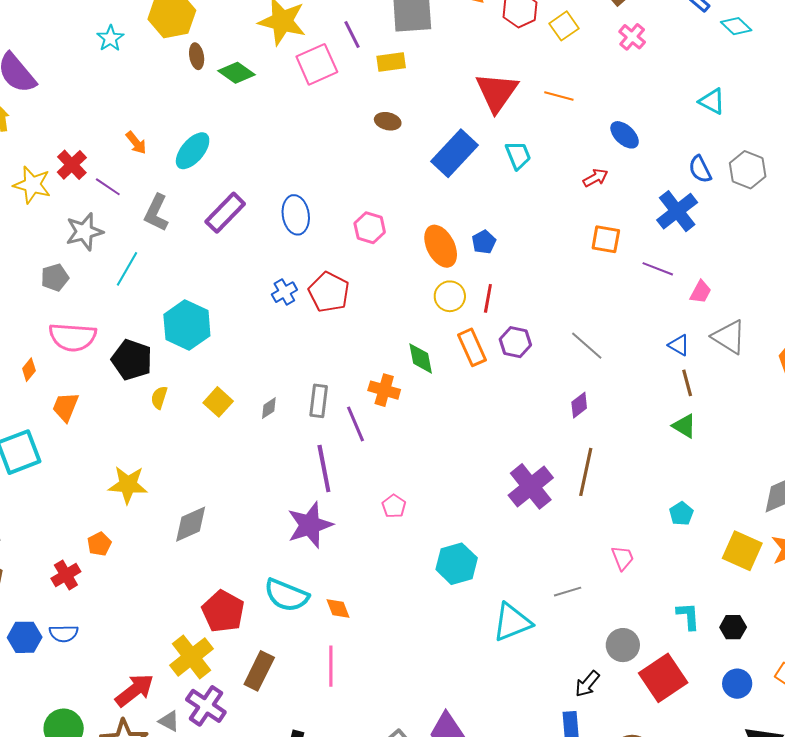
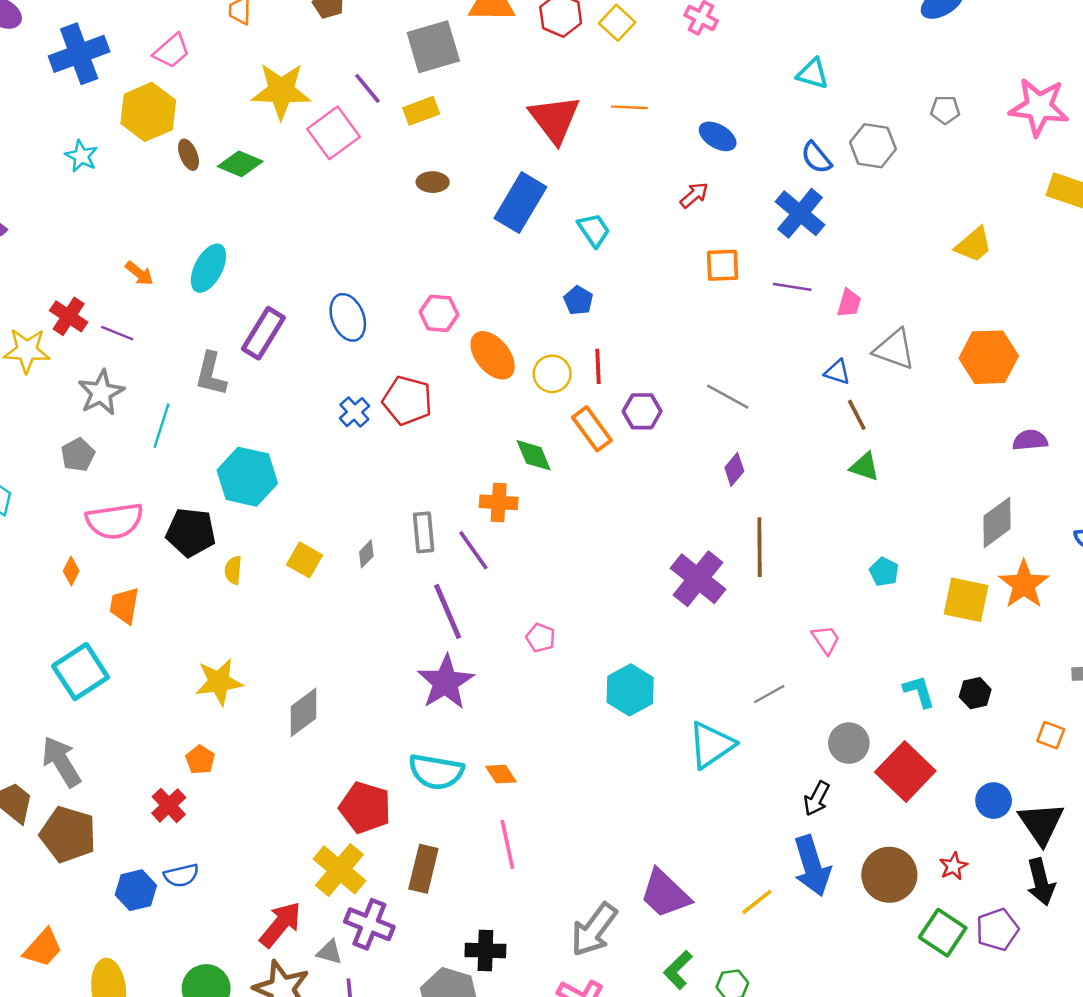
cyan trapezoid: (518, 155) -> (594, 230), moved
gray L-shape: (156, 213) -> (211, 374), moved
orange ellipse: (441, 246) -> (493, 355), moved
blue circle: (737, 684) -> (994, 801), moved

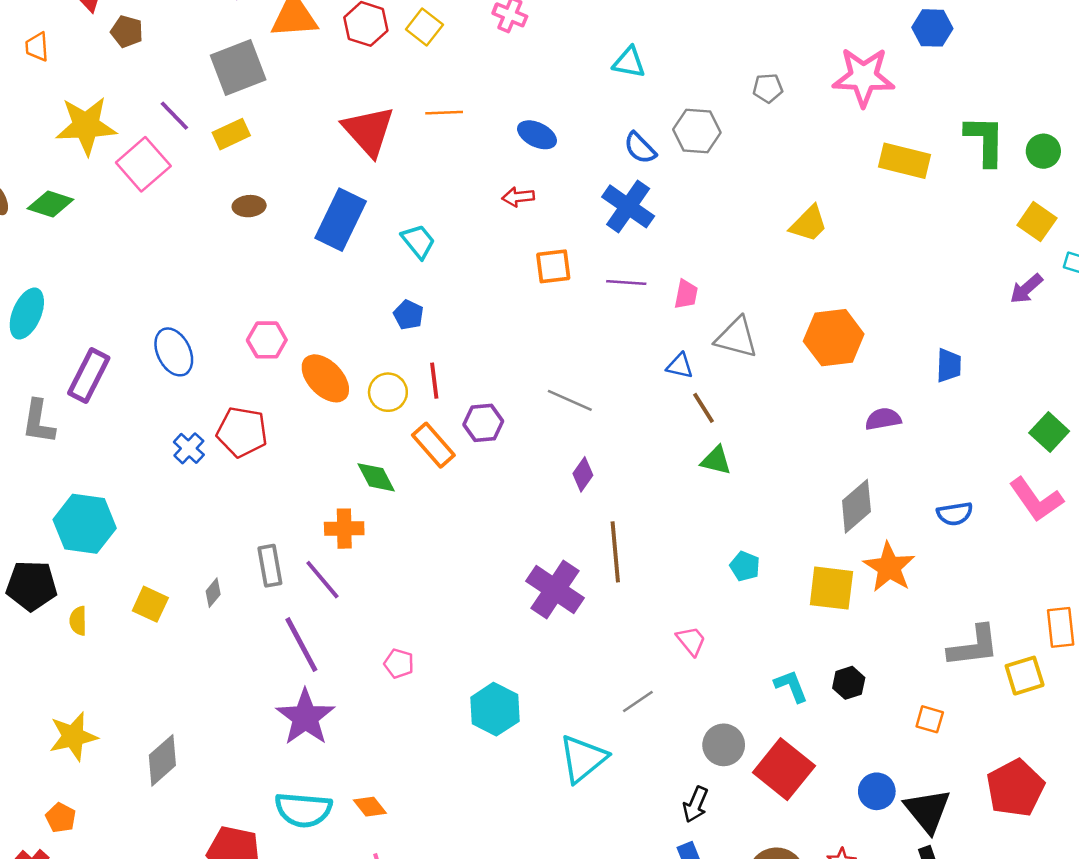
red arrow: (694, 195) -> (518, 197), turned -140

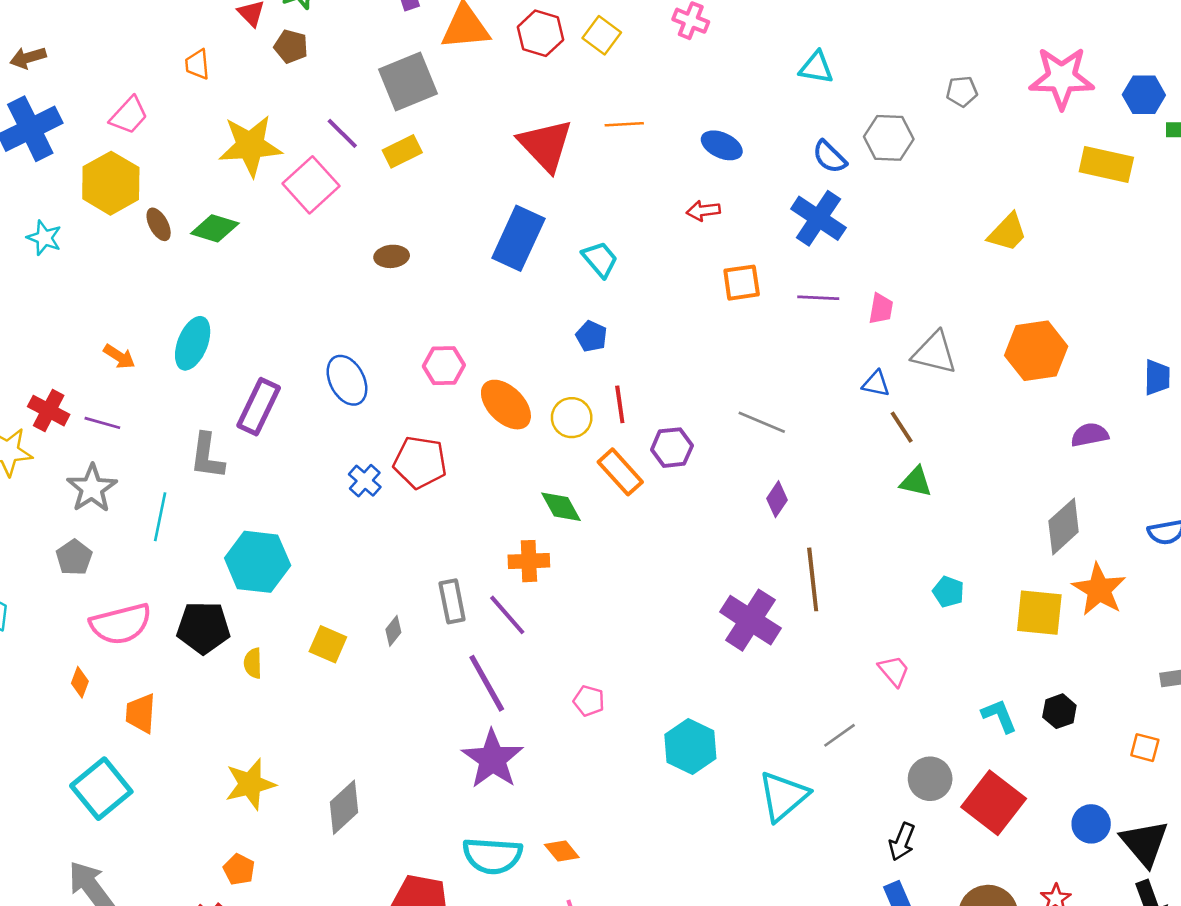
blue hexagon: (932, 28) -> (1144, 95), moved
brown ellipse: (249, 206) -> (392, 256), moved

